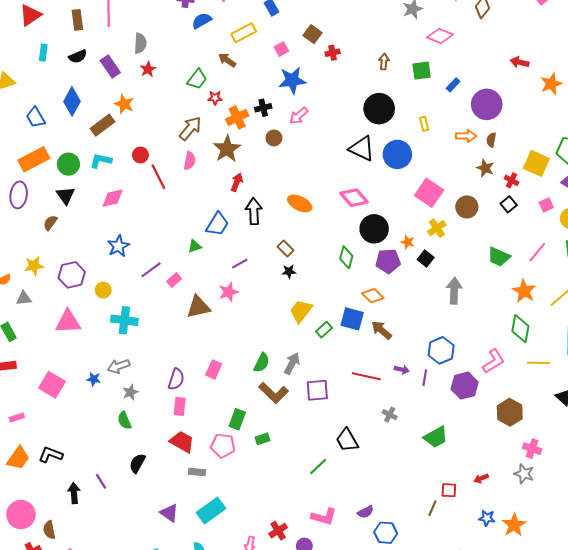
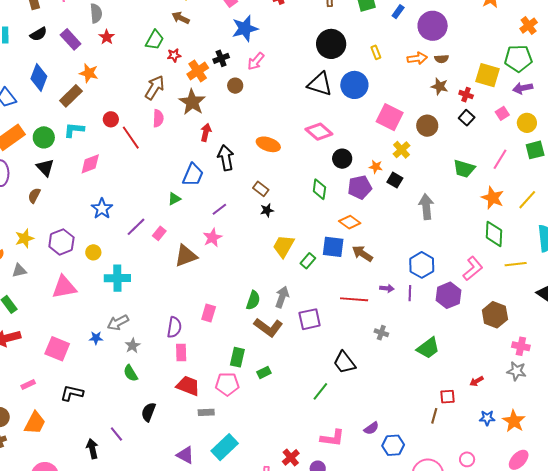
brown semicircle: (491, 140) -> (442, 59), turned -96
black circle: (374, 229) -> (342, 159), size x0.7
black L-shape: (51, 455) -> (72, 393), moved

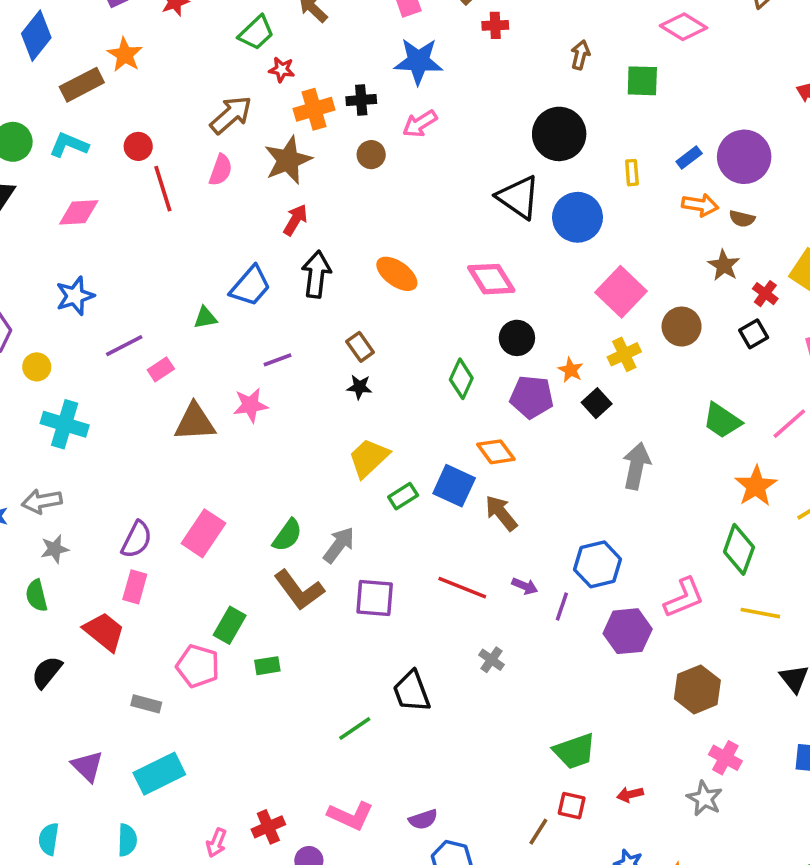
blue rectangle: (398, 12) -> (689, 158), moved
pink rectangle: (209, 313) -> (203, 533), size x1.4
green trapezoid: (428, 348) -> (574, 751), moved
red trapezoid: (188, 386) -> (104, 632), moved

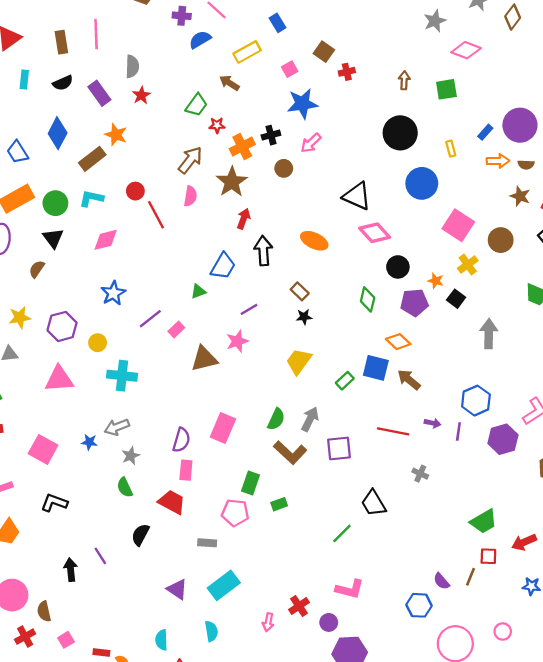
black triangle: (518, 197) -> (357, 196), moved
yellow trapezoid: (369, 458) -> (299, 361), moved
red arrow: (630, 794) -> (524, 542), size x1.5
purple semicircle: (423, 819) -> (441, 581), moved, turned 78

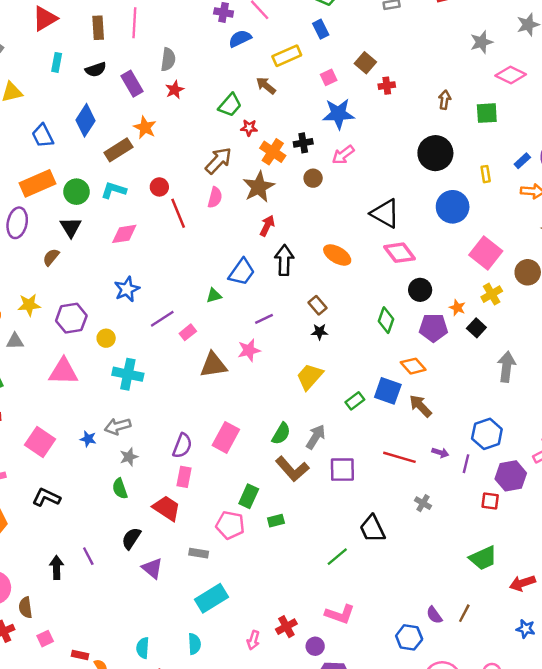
orange cross: (242, 147) -> (273, 152), turned -35
red square: (488, 556) -> (490, 501), moved
purple triangle: (177, 589) -> (152, 568), moved

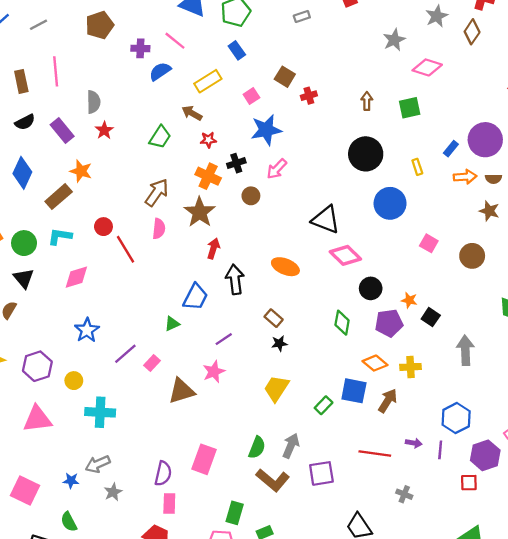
red star: (249, 128) -> (208, 140), moved
pink square: (486, 253) -> (429, 243), size x0.6
yellow cross: (492, 294) -> (411, 367), moved, turned 36
brown arrow: (420, 406) -> (388, 401), turned 85
green semicircle: (120, 489) -> (69, 522), moved

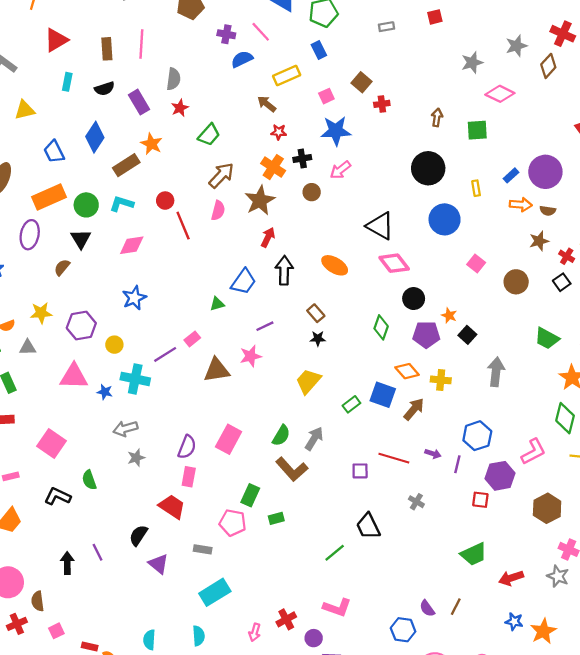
green trapezoid: (160, 137) -> (209, 135), moved
brown star: (489, 211) -> (539, 241), turned 30
purple line: (125, 354) -> (165, 354), moved
purple square: (321, 473) -> (360, 471), moved, size x0.7
blue star: (71, 481) -> (105, 392), moved

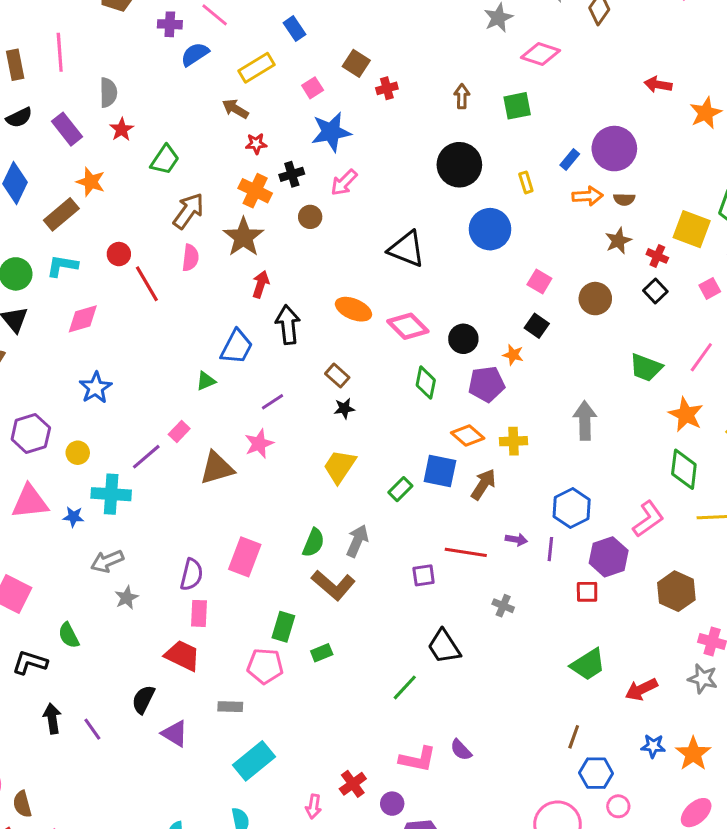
pink diamond: (394, 263) -> (408, 326), moved
black square: (467, 335) -> (537, 326), moved
black arrow: (67, 563) -> (52, 718), moved
purple semicircle: (427, 608) -> (461, 750), moved
blue hexagon: (403, 630) -> (596, 773), moved

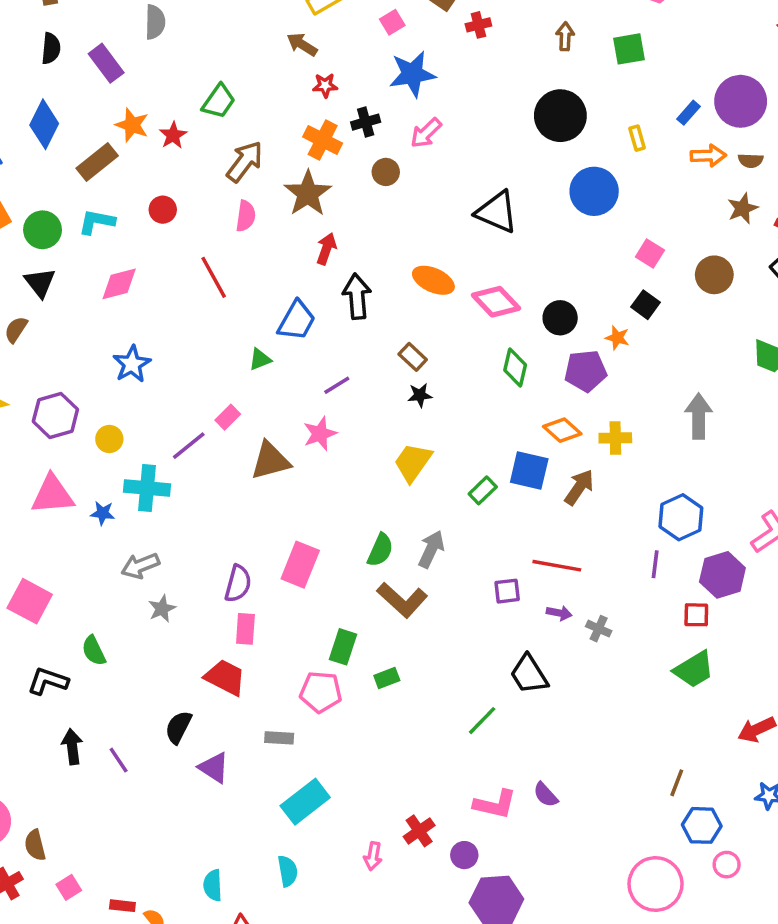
black semicircle: (19, 117) -> (51, 48), turned -60
red star: (122, 129) -> (173, 135), moved
red line: (147, 284) -> (214, 277), moved
purple arrow: (516, 540) -> (559, 613), moved
green trapezoid: (588, 665) -> (694, 669), moved

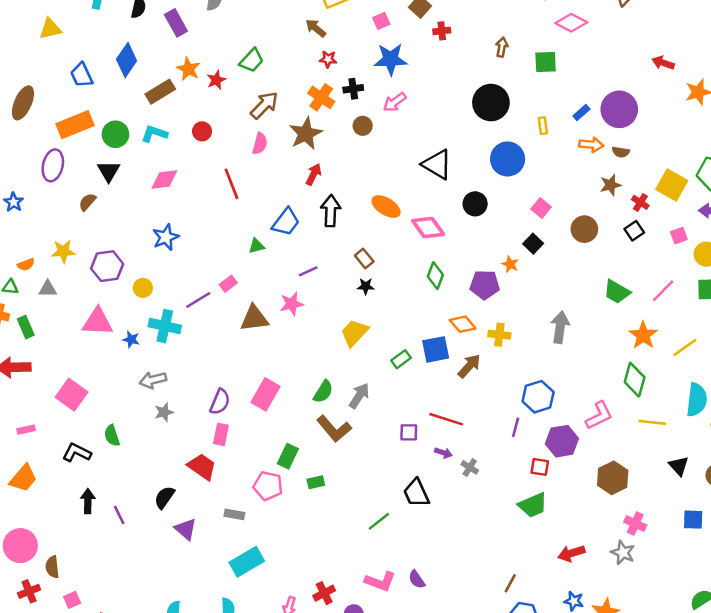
black circle: (560, 318) -> (475, 204), moved
blue square: (529, 470) -> (436, 349), turned -32

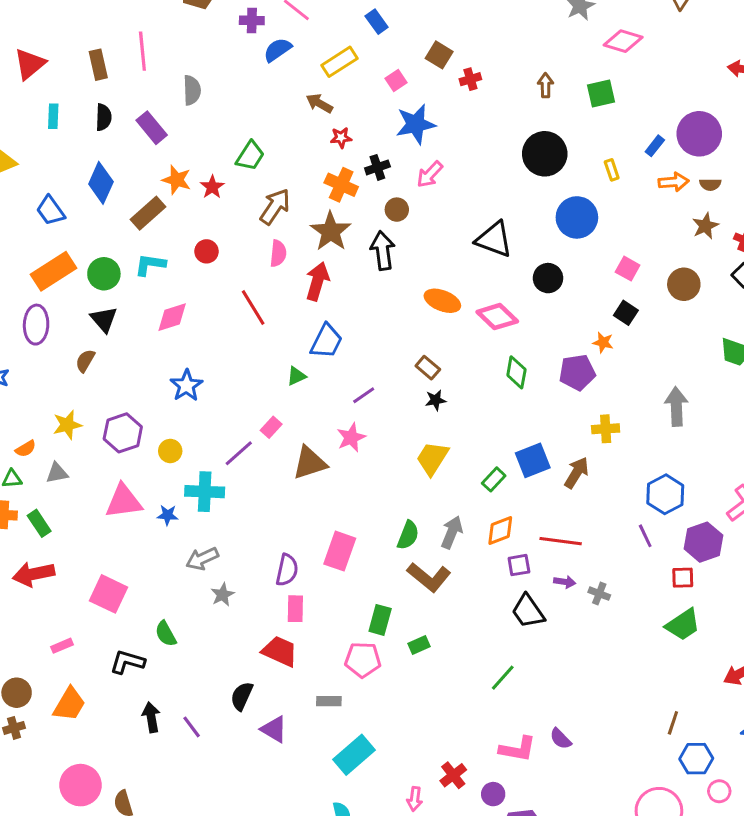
red arrow: (314, 174) -> (317, 281), moved, size x1.4
black arrow: (331, 211) -> (383, 250), moved
orange diamond: (463, 324) -> (500, 530), moved, turned -60
purple line: (516, 427) -> (645, 536), turned -30
black trapezoid: (416, 493) -> (528, 611), moved

